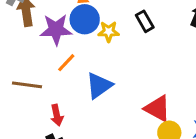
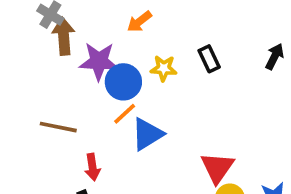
blue circle: (85, 19) -> (123, 82), moved
orange line: (66, 63) -> (125, 114), moved
red triangle: (157, 109) -> (217, 168), turned 32

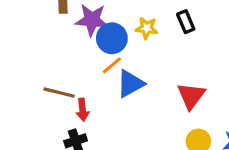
brown line: (58, 127) -> (59, 93), moved
red triangle: (217, 168) -> (191, 96), moved

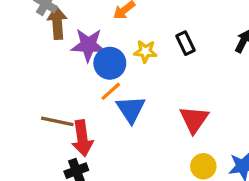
blue triangle: (130, 84) -> (131, 109), turned -32
red arrow: (82, 110) -> (82, 138), size x1.5

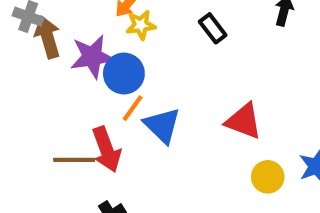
yellow star: (145, 51) -> (141, 25), moved
red triangle: (194, 119) -> (244, 121), turned -32
red arrow: (82, 138) -> (106, 149), moved

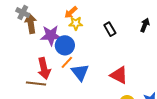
red arrow: (106, 149) -> (44, 68), moved

